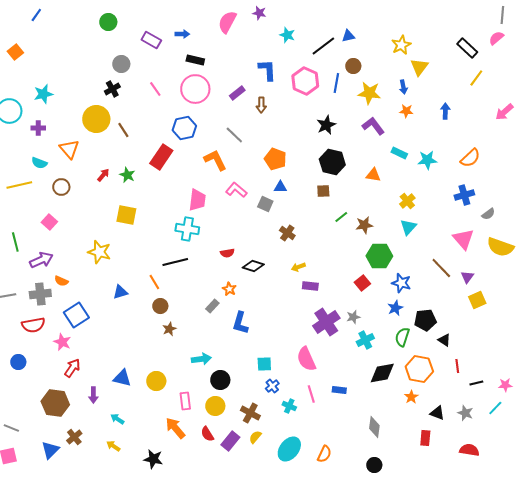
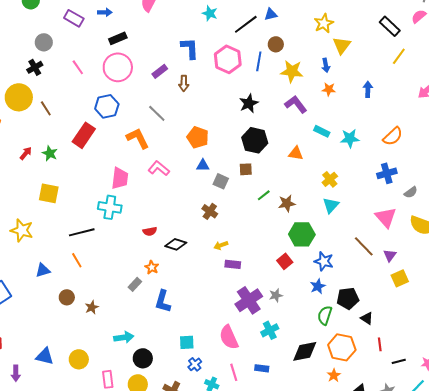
black rectangle: (195, 60) -> (118, 38), turned -36
gray square: (265, 204) -> (221, 181), moved
black line: (175, 262) -> (82, 232), moved
brown circle: (160, 306) -> (67, 297), moved
cyan cross: (365, 340) -> (270, 330), moved

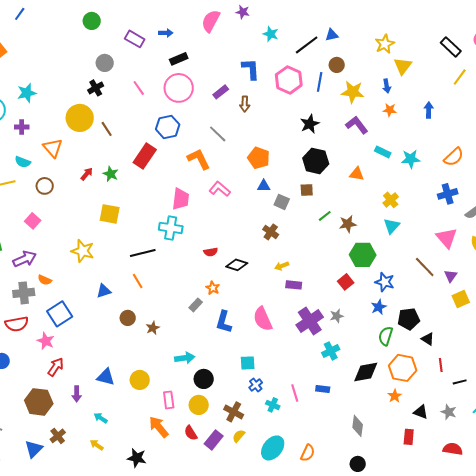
pink semicircle: (229, 337) -> (263, 319), moved

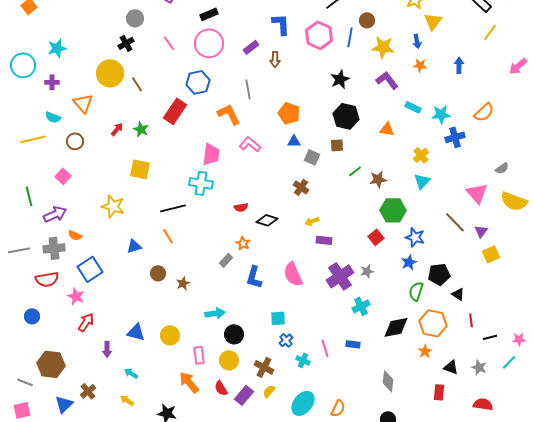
gray line: (218, 134) -> (248, 89), turned 36
blue cross: (448, 194) -> (455, 137), moved
brown hexagon: (39, 402) -> (51, 364), moved

